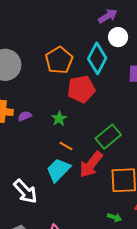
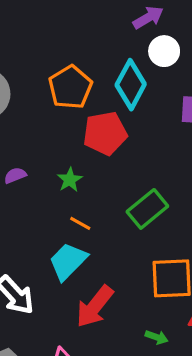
red arrow: (91, 165) -> (95, 306), moved

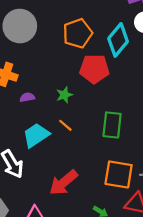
purple semicircle: (15, 175) -> (27, 97), moved
green rectangle: (147, 209) -> (112, 125), turned -56
cyan trapezoid: (68, 261) -> (36, 135), moved

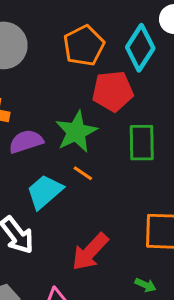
green star: (64, 95) -> (76, 132), size x1.8
purple semicircle: (27, 97) -> (26, 142), size x1.6
green rectangle: (112, 125) -> (142, 143), moved

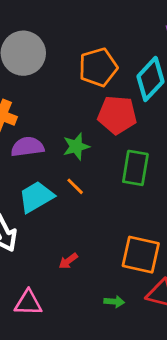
green star: (76, 132) -> (76, 146), size x0.7
red arrow: (90, 252) -> (68, 261), size x0.5
green arrow: (145, 285) -> (114, 302), turned -30

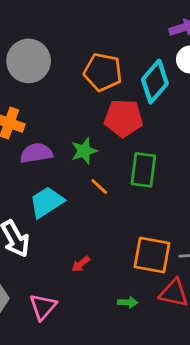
orange pentagon: (98, 67) -> (103, 72), turned 30
orange line: (75, 186) -> (99, 187), moved
pink triangle: (28, 303) -> (43, 307), turned -48

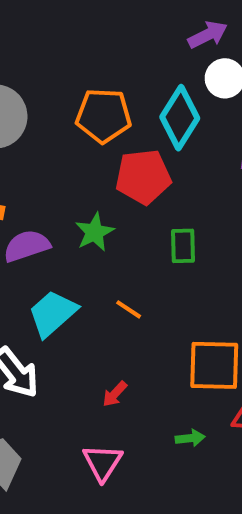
green rectangle: (143, 170) -> (183, 246), size x0.7
orange line: (99, 187) -> (129, 309), moved
pink triangle: (43, 307) -> (103, 462), moved

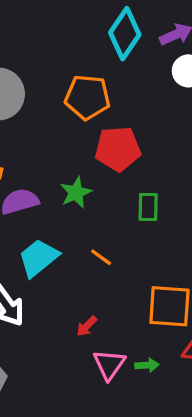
cyan diamond: (180, 118) -> (125, 34), moved
pink triangle: (103, 462) -> (109, 365), moved

